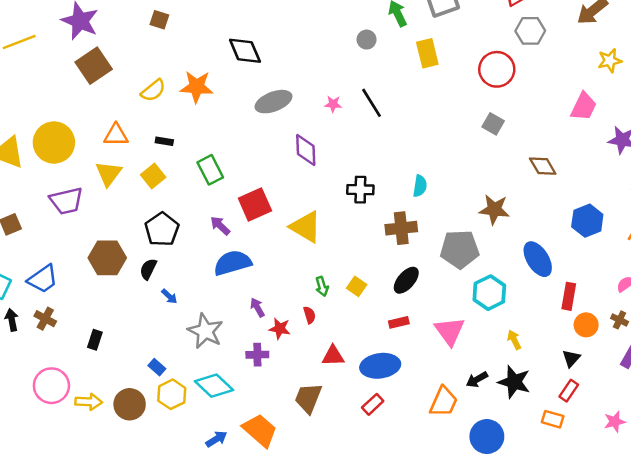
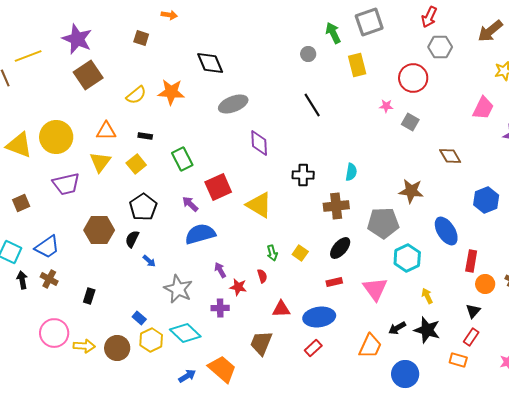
pink star: (333, 104) -> (386, 106), moved

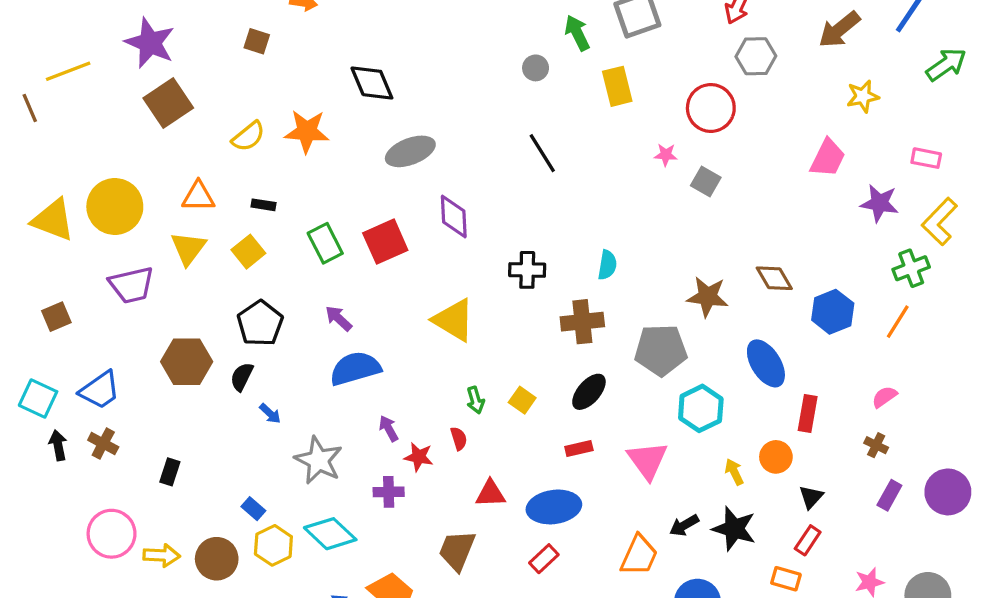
brown diamond: (450, 156) -> (774, 278), moved
red square: (218, 187) -> (385, 242), moved
orange circle: (485, 284) -> (776, 457), moved

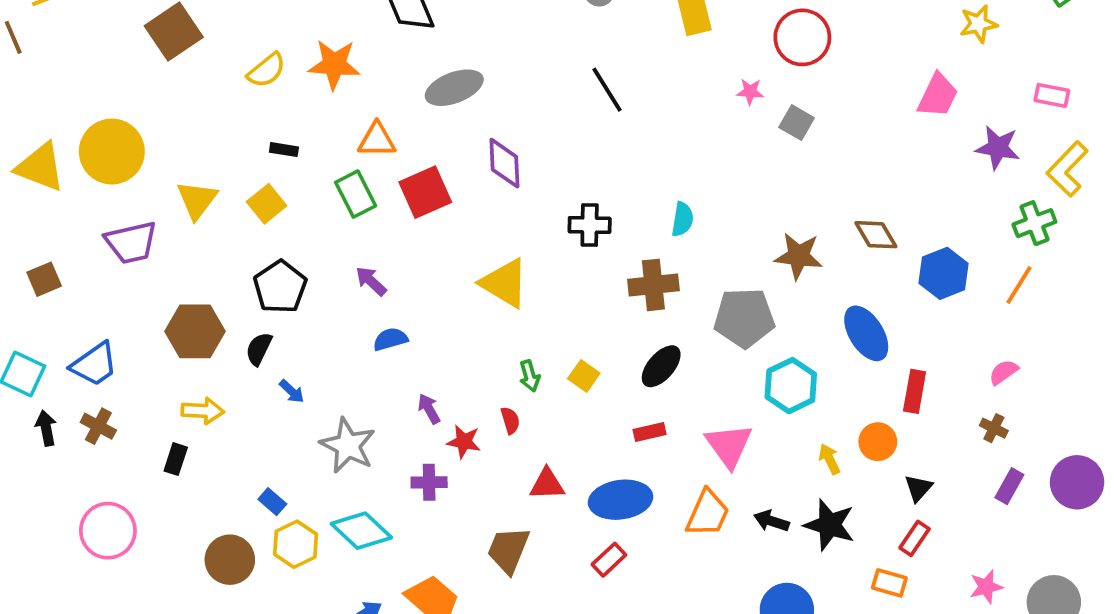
orange triangle: (198, 196) -> (377, 140), moved
blue semicircle: (355, 368) -> (390, 339), size x0.6
black arrow: (684, 525) -> (771, 521), turned 48
yellow arrow: (162, 555) -> (203, 411), moved
orange trapezoid: (639, 555) -> (708, 513), moved

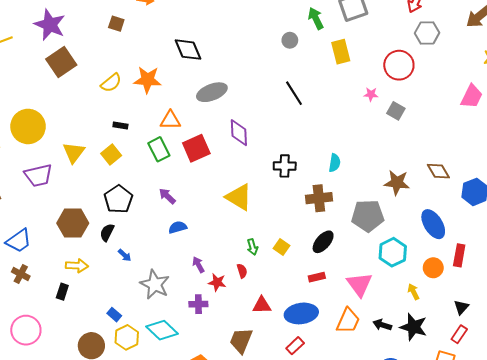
orange circle: (878, 442) -> (433, 268), moved

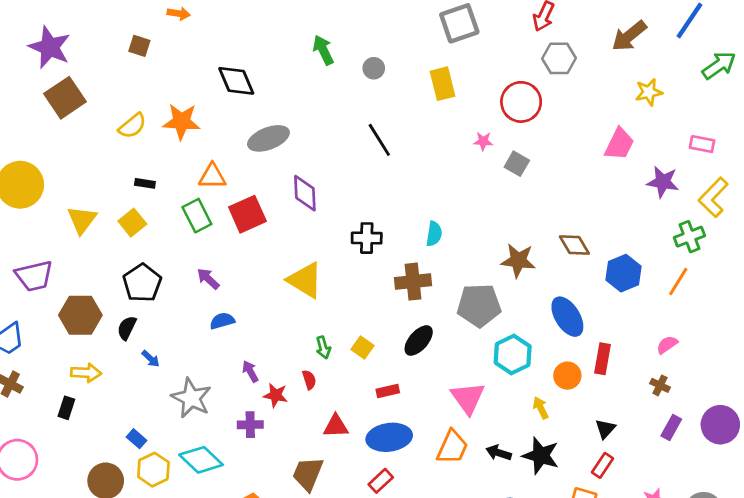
green arrow: (316, 18) -> (323, 50), moved
purple trapezoid: (38, 175) -> (34, 276), moved
red rectangle: (317, 277) -> (388, 391), moved

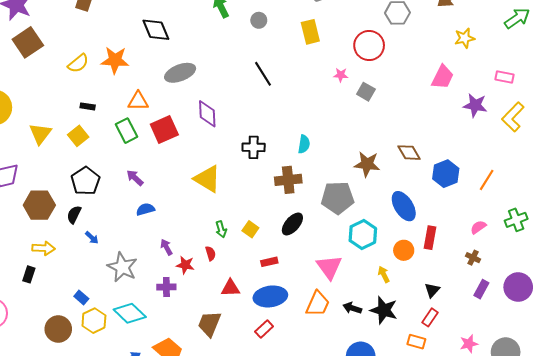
green cross: (689, 237) -> (516, 220), moved

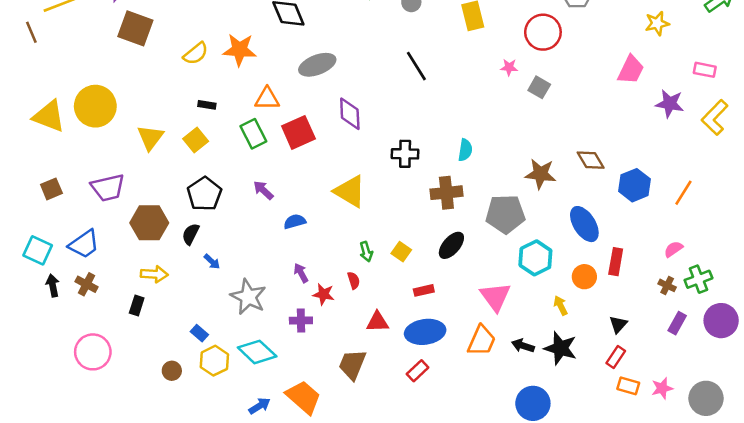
brown square: (28, 42) -> (135, 28), turned -36
blue semicircle: (145, 209) -> (295, 222), moved
green cross: (516, 220) -> (698, 279), moved
brown circle: (58, 329) -> (172, 371), size x0.6
orange rectangle: (416, 342) -> (628, 386), moved

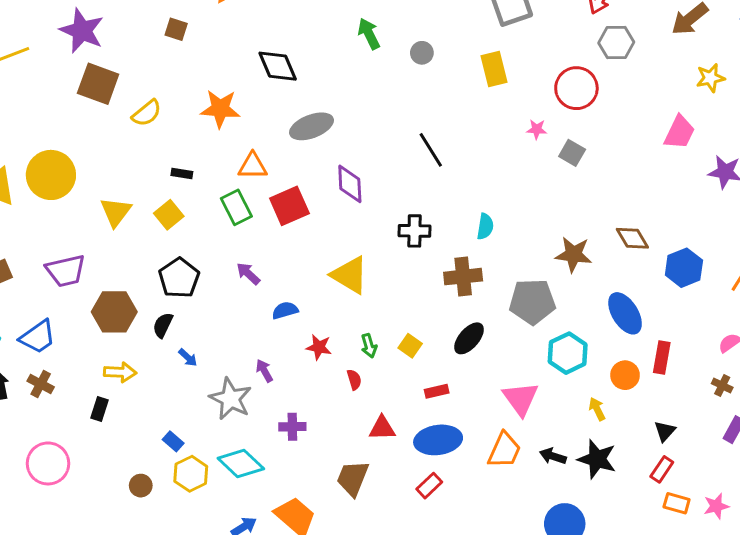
yellow semicircle: (196, 53) -> (147, 113), moved
black line: (416, 66) -> (431, 150), moved
purple arrow: (301, 273) -> (264, 371), moved
red star: (324, 294) -> (319, 347), moved

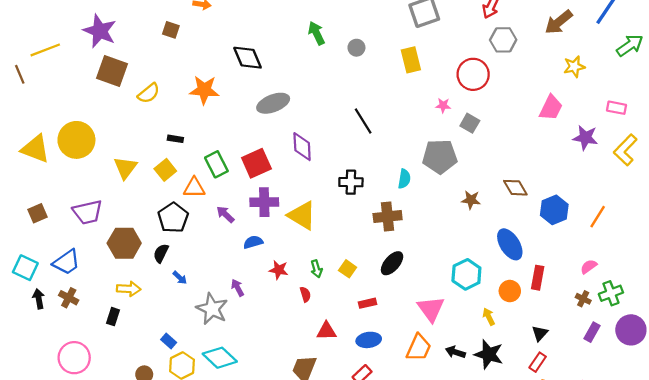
orange triangle: (253, 166) -> (194, 188), moved
brown star: (574, 254) -> (471, 200), size x0.7
gray pentagon: (532, 302) -> (440, 157), moved
purple cross: (292, 427) -> (264, 202), moved, size x1.4
blue ellipse: (438, 440) -> (369, 340), size x0.7

